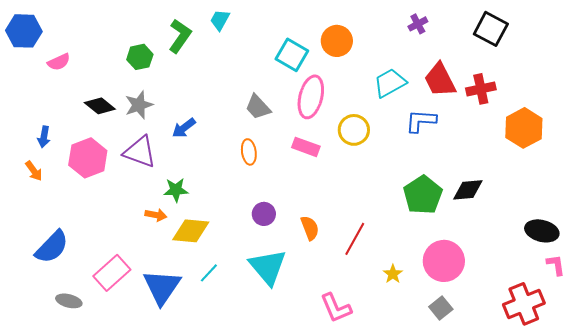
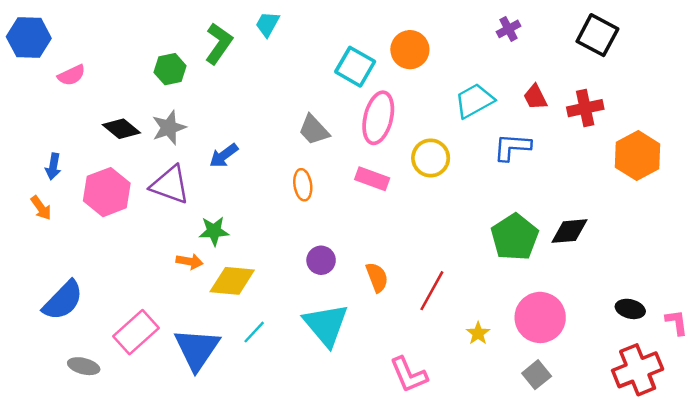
red trapezoid: (440, 80) -> (535, 97), size x0.6
black ellipse: (542, 231) -> (630, 309), moved, size x0.7

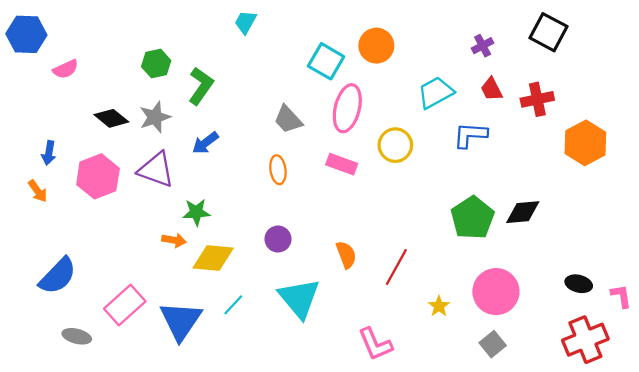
purple cross: (509, 29) -> (483, 46), moved
green L-shape: (219, 44) -> (201, 86), moved
purple circle: (321, 260) -> (278, 239), moved

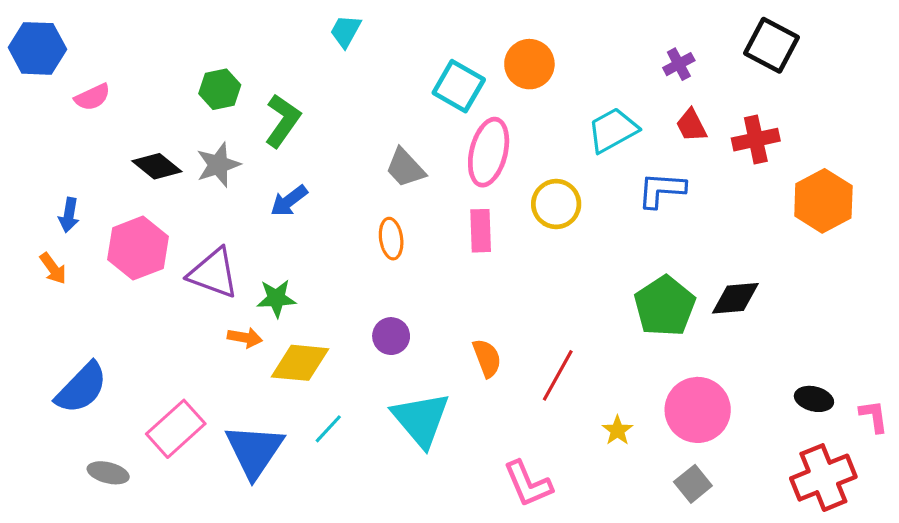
pink rectangle: (342, 164) -> (481, 231), turned 68
purple triangle: (156, 170) -> (213, 273), moved

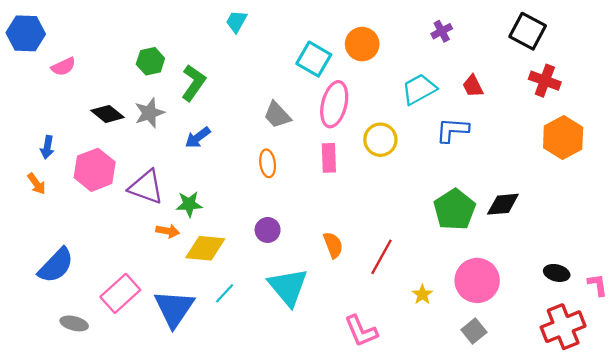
purple cross: (679, 64) -> (442, 31), moved
red cross: (756, 140) -> (545, 81), moved, turned 32

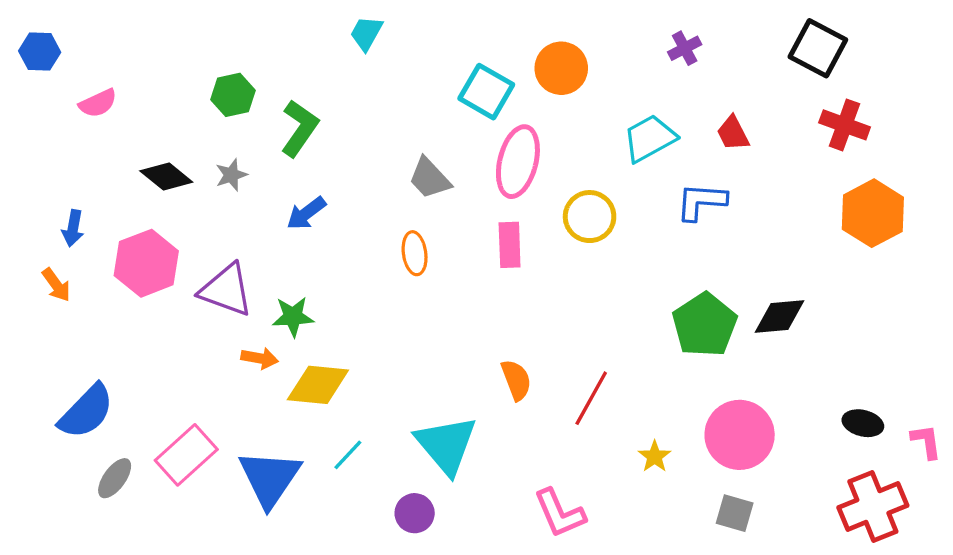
blue hexagon: (26, 33) -> (40, 52), size x0.7
gray star: (149, 113) -> (231, 175), size x0.7
purple circle: (268, 230) -> (415, 513), moved
gray ellipse: (74, 323) -> (115, 478), moved, turned -68
gray square: (474, 331) -> (735, 513), turned -35

